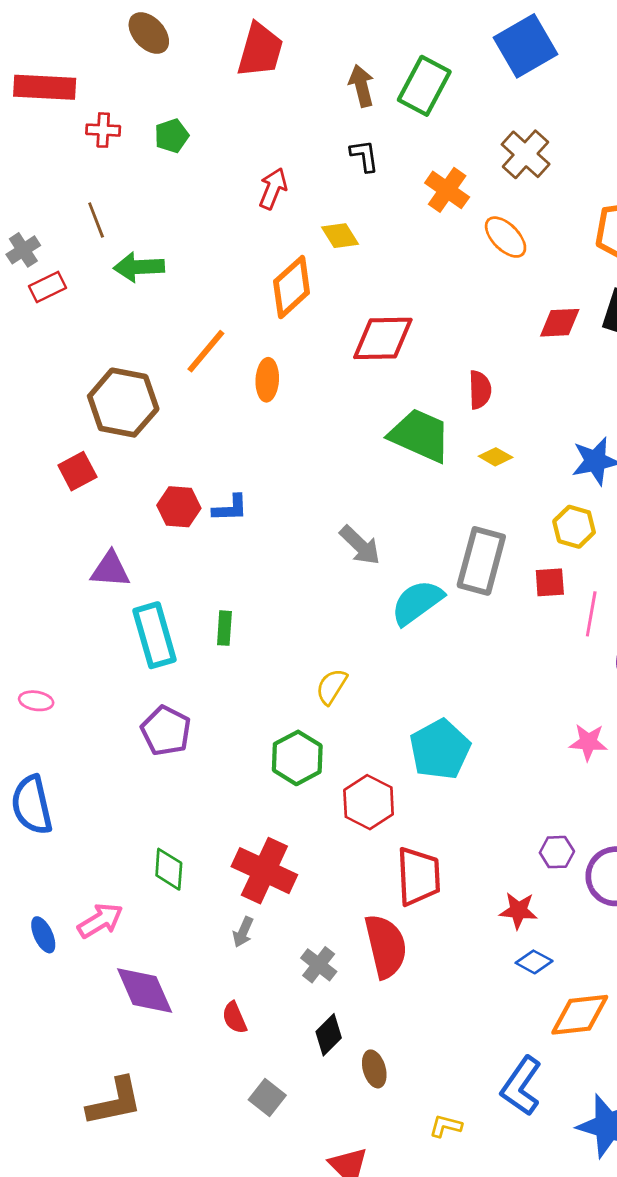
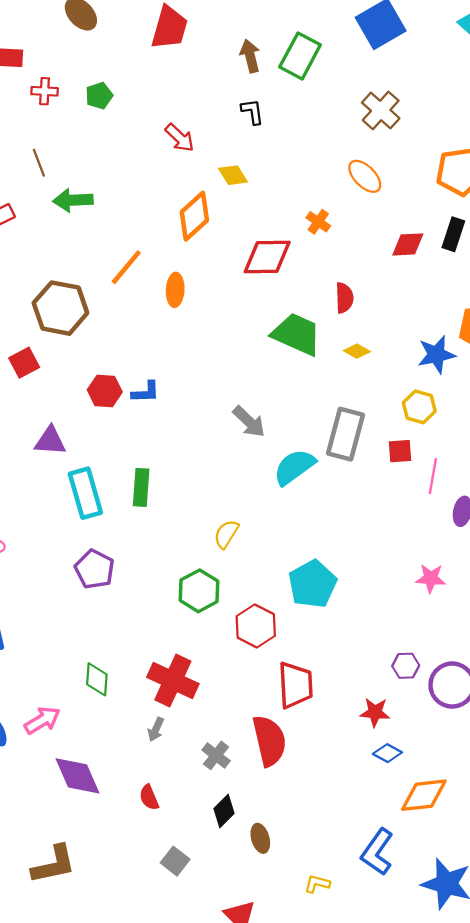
red arrow: (273, 189) -> (180, 138), turned 112
orange cross: (447, 190) -> (318, 222), moved, size x0.7
green rectangle: (224, 628) -> (141, 487), size x1.4

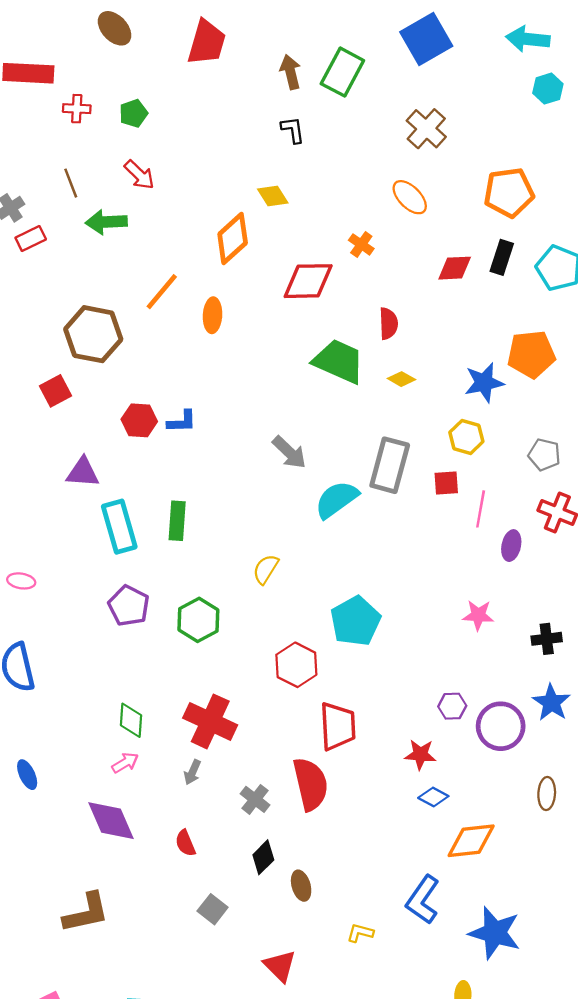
red arrow: (180, 138) -> (139, 175), moved
green hexagon: (199, 591) -> (198, 620), moved
pink arrow: (42, 720) -> (125, 763), moved, size x0.7

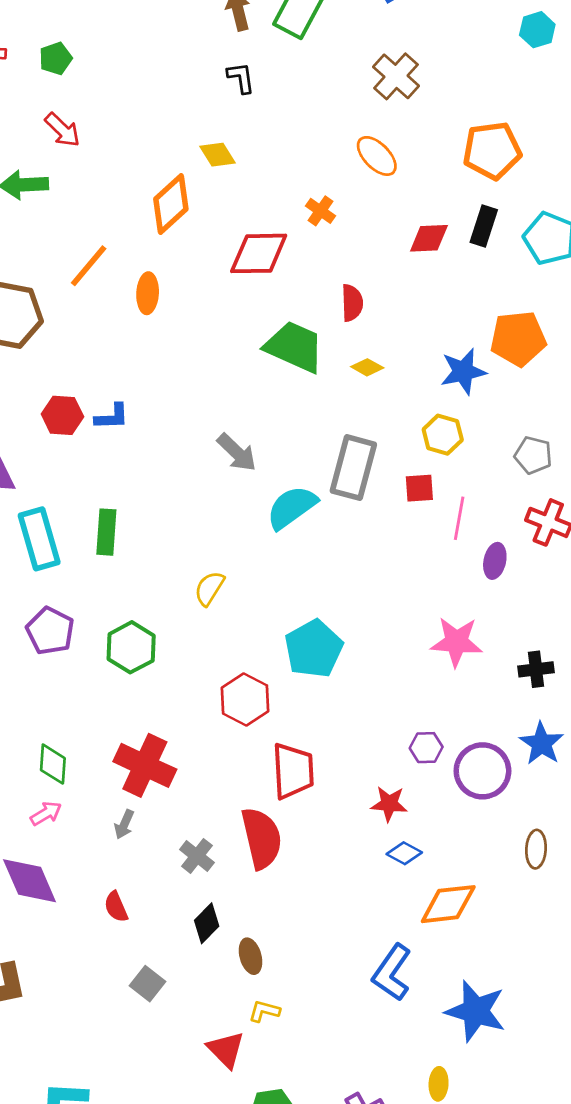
pink star: (478, 615) -> (456, 642), size x1.4
yellow L-shape: (360, 933) -> (264, 1011), moved

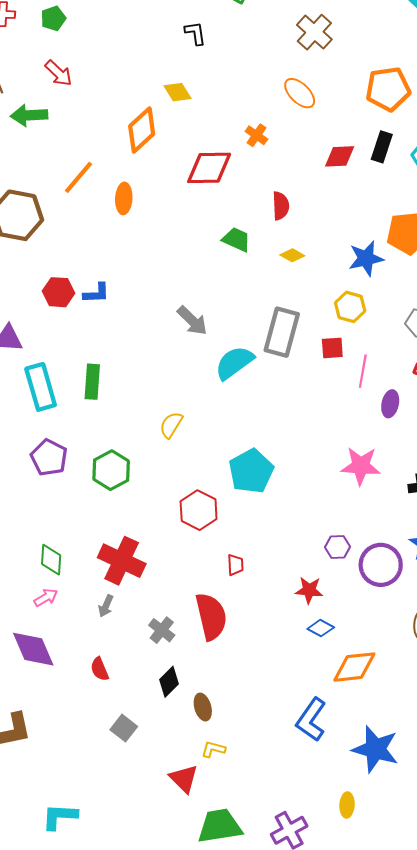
green trapezoid: (294, 347) -> (236, 240), size x0.6
red trapezoid: (293, 771) -> (235, 565), size x0.5

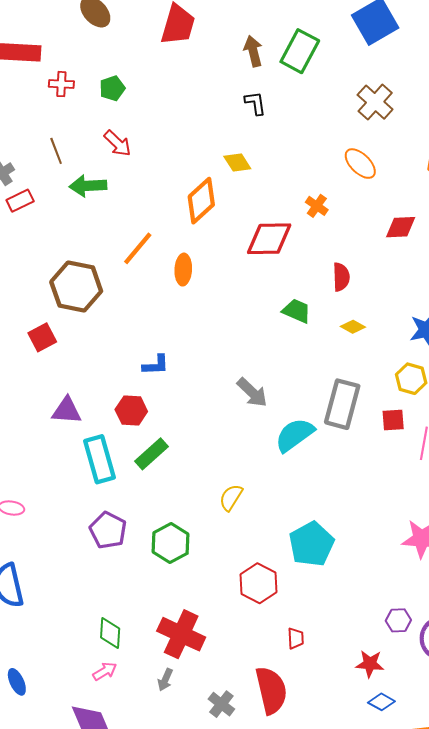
red hexagon: (58, 292) -> (131, 410), moved
green rectangle: (92, 382) -> (151, 454), turned 44

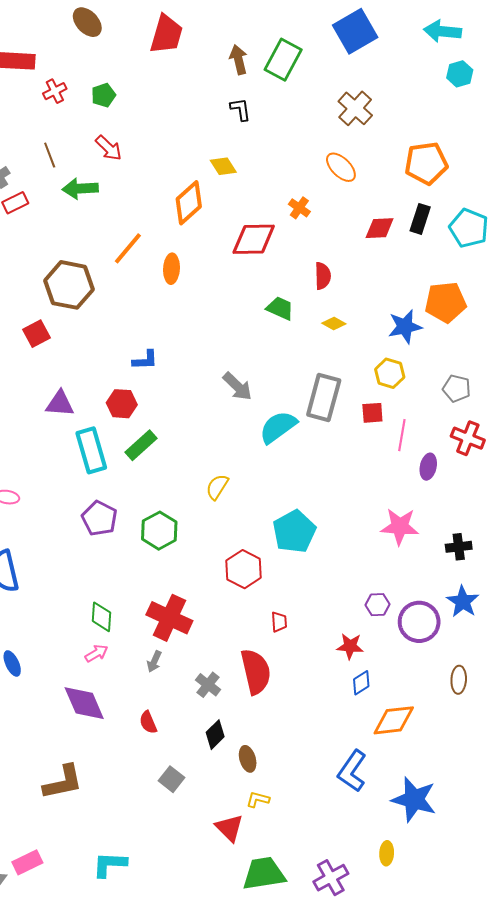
red cross: (61, 84) -> (55, 91), turned -30
blue diamond: (381, 702) -> (361, 683), turned -60

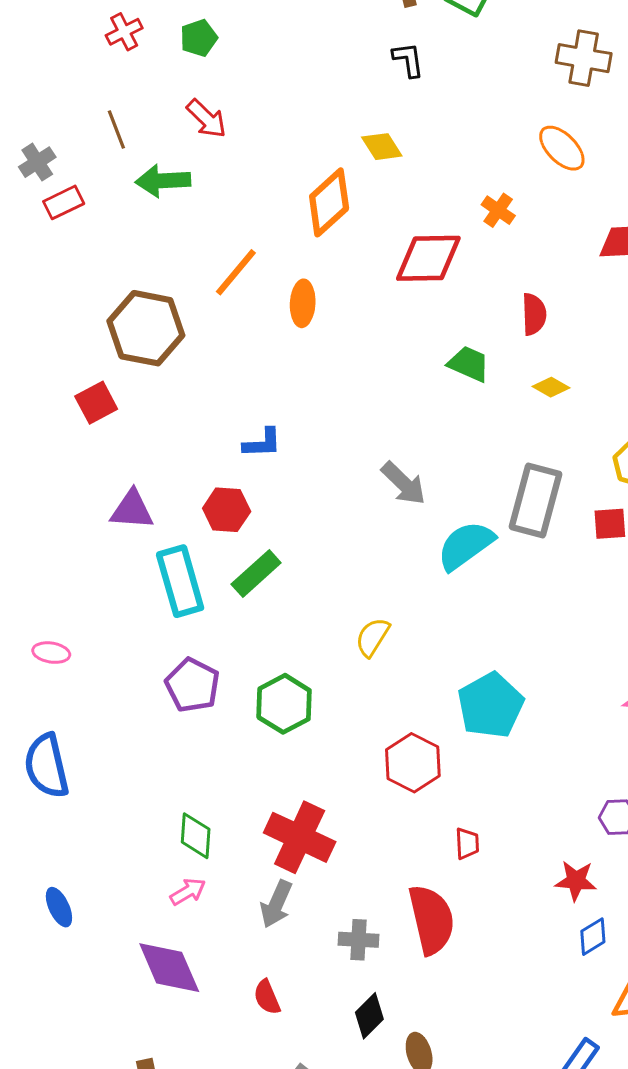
brown cross: (355, 108) -> (584, 58), turned -32
gray arrow: (154, 661) -> (276, 904), size x1.4
gray cross: (208, 685) -> (359, 940), turned -35

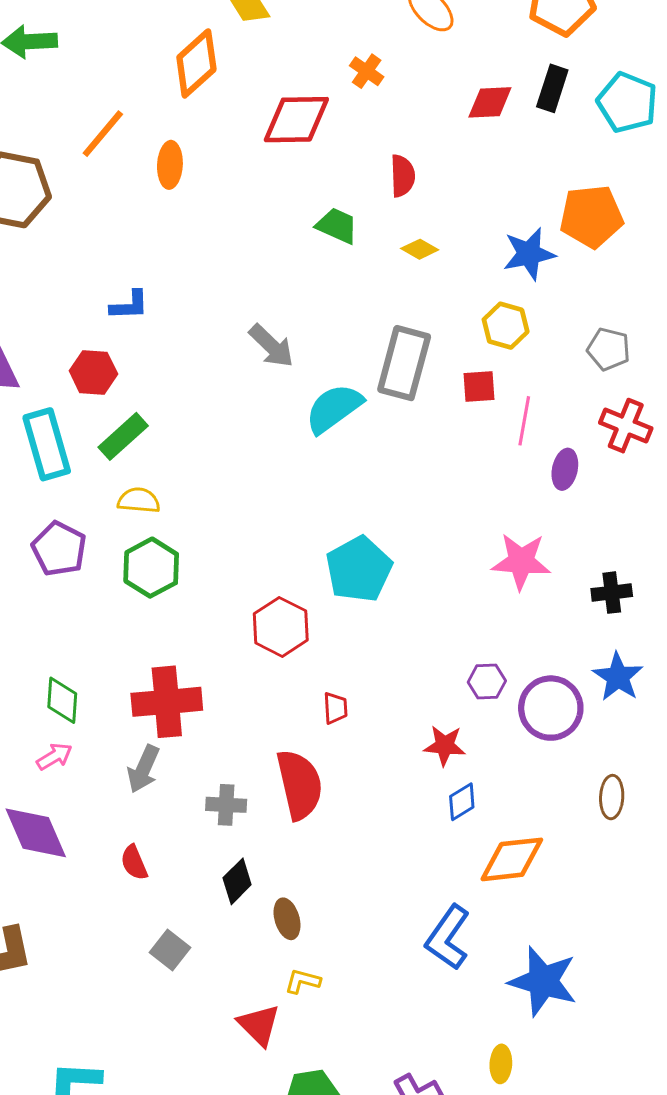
yellow semicircle: (372, 637) -> (139, 500), moved, turned 63
red cross: (300, 837) -> (167, 702), turned -30

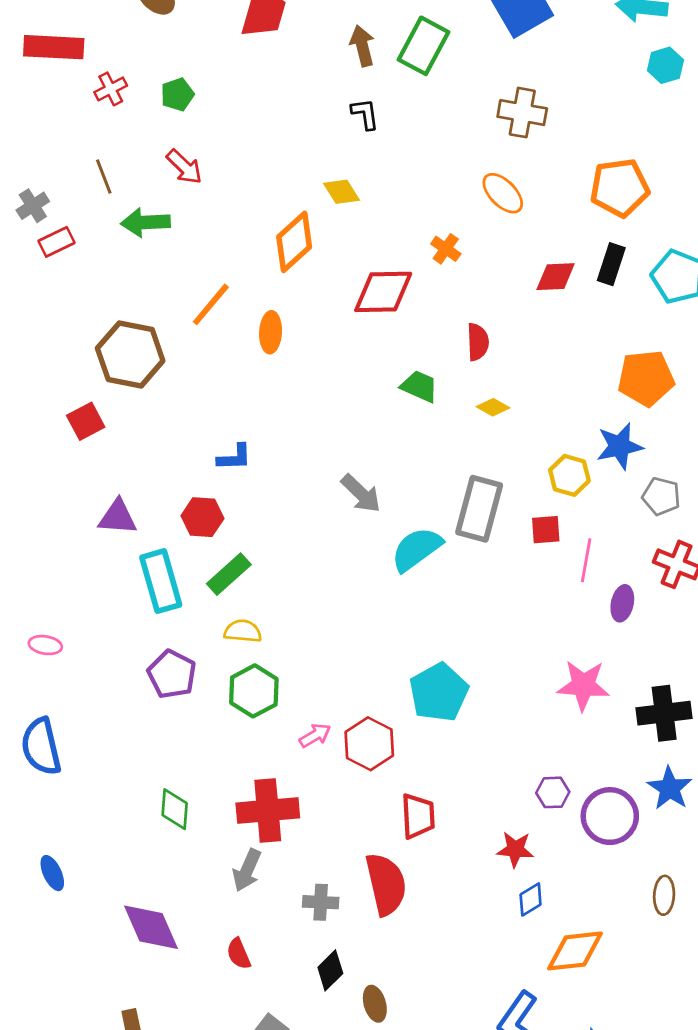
blue star: (529, 254) -> (620, 446), moved
black cross: (612, 593) -> (664, 713), size x1.5
red trapezoid: (335, 708) -> (418, 816), size x1.6
pink arrow: (54, 756) -> (315, 735), moved

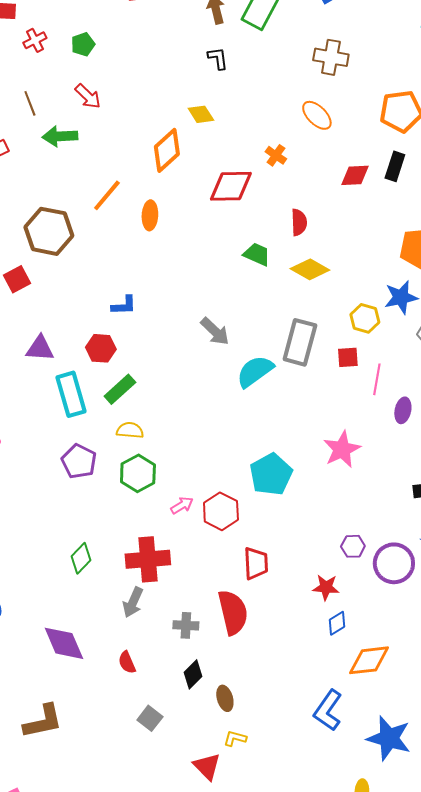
yellow diamond: (493, 407) -> (310, 269), size x1.6
pink star: (583, 685) -> (342, 449), moved, turned -30
green diamond: (175, 809) -> (81, 558), turned 40

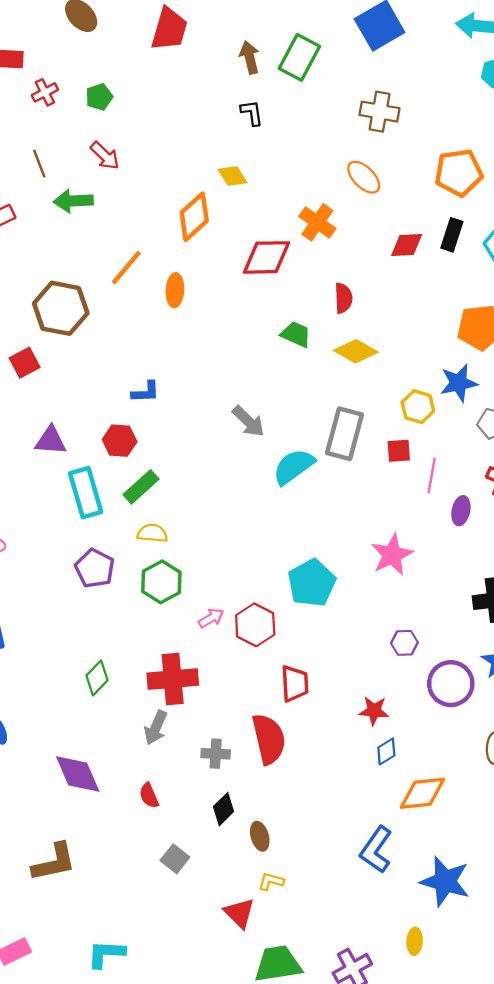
orange cross: (276, 155) -> (317, 222), size x1.5
purple hexagon: (353, 546) -> (404, 643), moved

